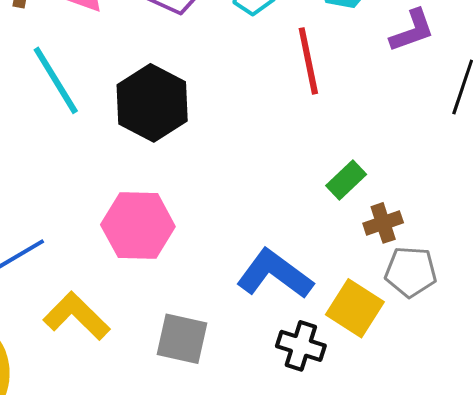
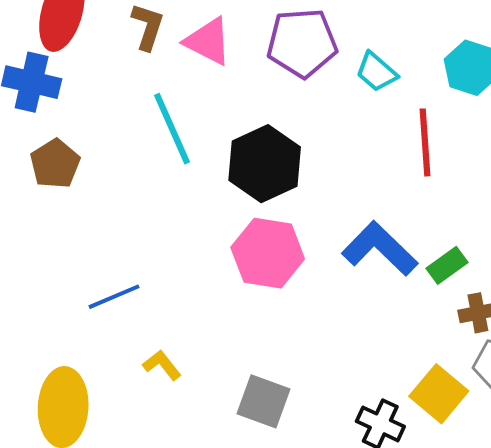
pink hexagon: (138, 226) -> (268, 253), moved
blue L-shape: (275, 274) -> (380, 249), moved
yellow L-shape: (77, 316) -> (162, 365), size x0.6

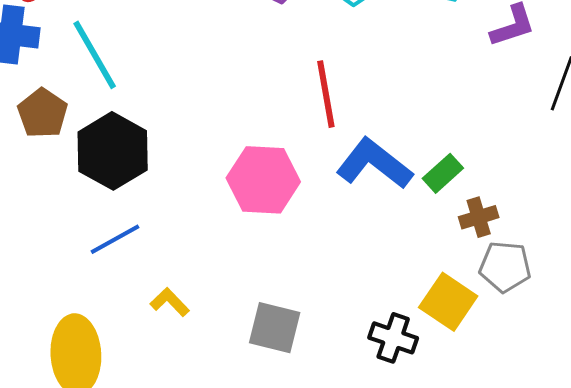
cyan line: (172, 129) -> (95, 55), moved
red line: (425, 142) -> (326, 94), moved
black hexagon: (265, 164) -> (113, 151), moved

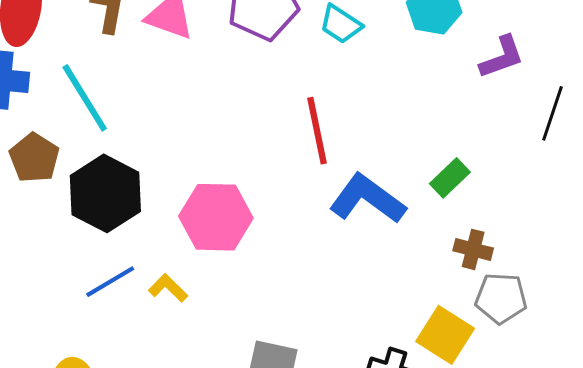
green rectangle: (443, 173) -> (450, 178), moved
pink hexagon: (263, 180) -> (216, 217), moved
brown cross: (479, 217) -> (473, 249), turned 33
yellow L-shape: (170, 302) -> (168, 288), moved

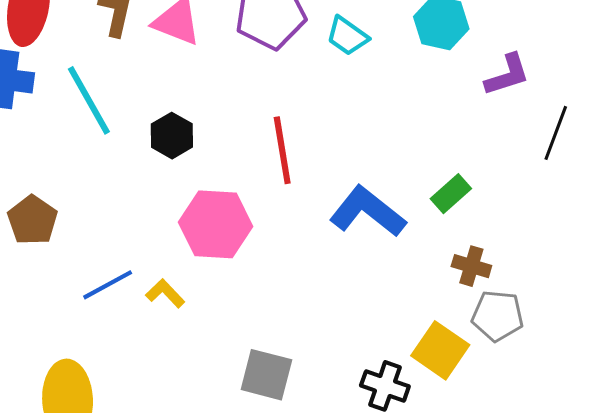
red line: (317, 131) -> (282, 150), moved
brown pentagon: (34, 158) -> (32, 220), moved
black hexagon: (105, 193) -> (172, 136), moved, size x0.6

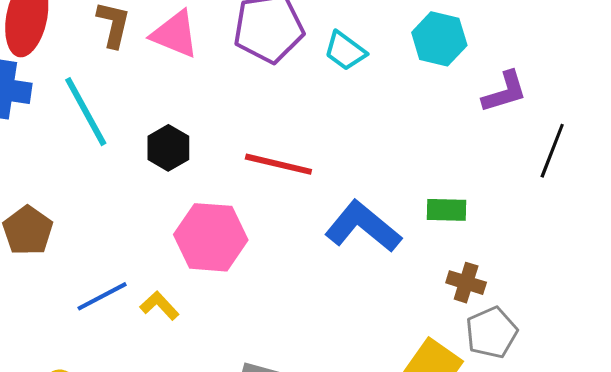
red line: (282, 150) -> (278, 164), turned -68
green rectangle: (451, 194) -> (446, 210), turned 42
gray pentagon: (497, 316) -> (491, 333), turned -30

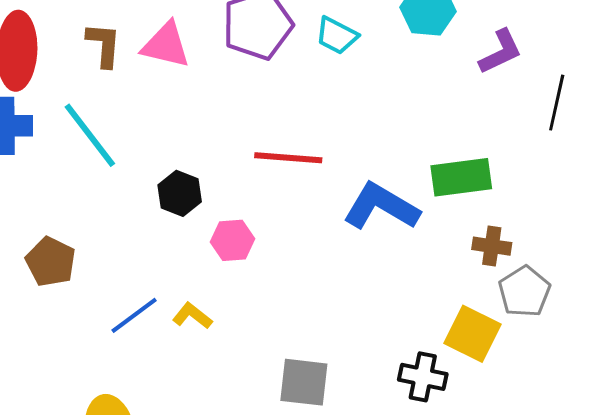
black hexagon: (168, 148) -> (180, 193), moved
green rectangle: (446, 210) -> (461, 177), size x1.5
pink hexagon: (211, 237) -> (232, 240), size x0.6

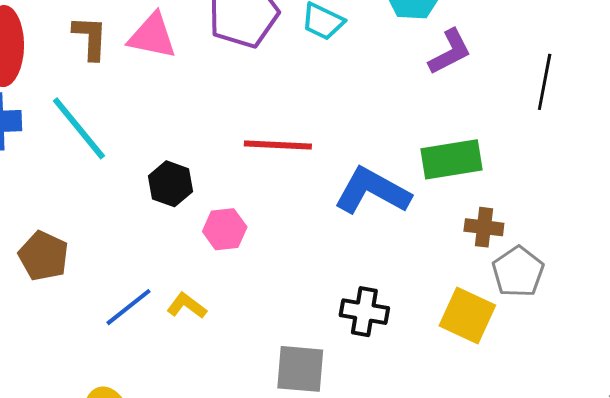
purple L-shape: (501, 52) -> (450, 52), moved
black cross: (423, 377) -> (364, 312), moved

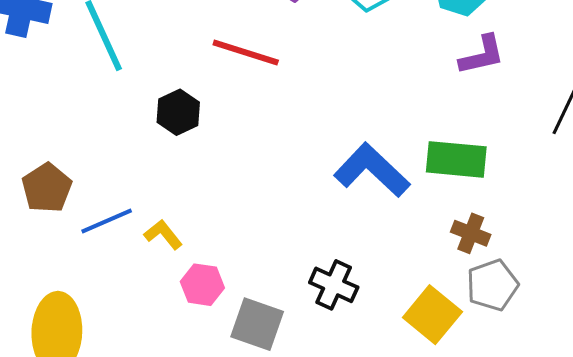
red line: (278, 145) -> (246, 53), moved
pink hexagon: (225, 229) -> (202, 285), moved
brown pentagon: (43, 256) -> (47, 188), moved

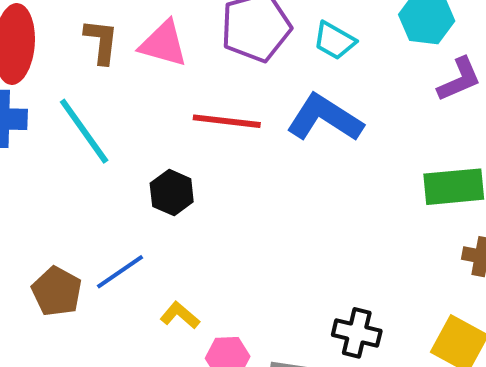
blue L-shape: (372, 170) -> (325, 118), moved
blue line: (107, 221) -> (120, 272), moved

